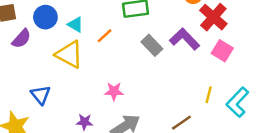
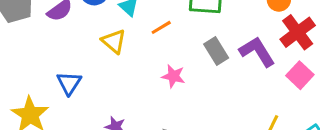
yellow triangle: (69, 54) -> (114, 41), size x0.7
pink star: (114, 91) -> (173, 76), moved

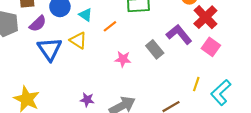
gray rectangle: (216, 51) -> (155, 49), moved
blue triangle: (69, 83) -> (50, 49), moved, size x1.4

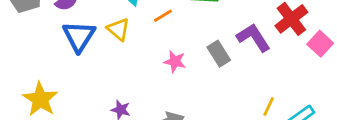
pink square: (211, 47) -> (320, 44), moved

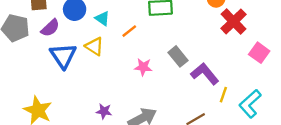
purple L-shape: (254, 38) -> (205, 74), moved
pink square: (320, 44) -> (259, 53), moved

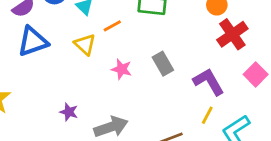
yellow triangle: (94, 46) -> (85, 44), moved
blue triangle: (63, 56) -> (33, 41), turned 36
purple L-shape: (205, 74) -> (209, 82), moved

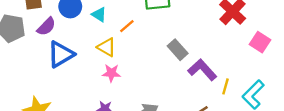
pink star: (122, 69) -> (111, 73), moved
purple L-shape: (209, 82) -> (202, 70), moved

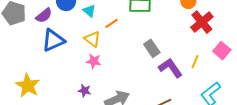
yellow line: (226, 86) -> (195, 62), moved

